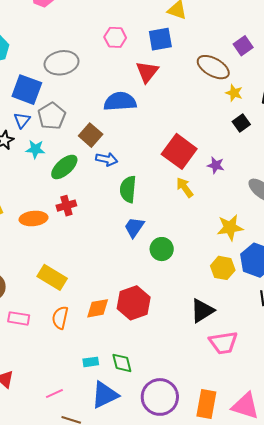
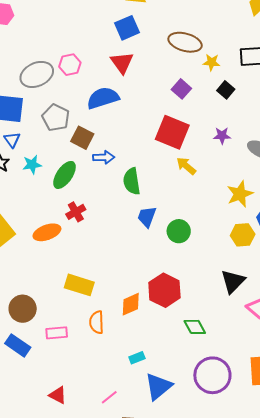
pink hexagon: (115, 37) -> (70, 65), moved
purple square: (243, 46) -> (181, 89), moved
gray pentagon: (52, 116) -> (56, 118), moved
purple star: (216, 165) -> (222, 136), moved
green diamond: (122, 363) -> (195, 327), moved

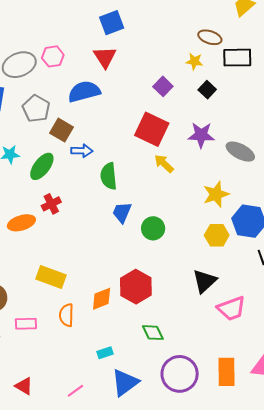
brown ellipse: (185, 42) -> (210, 37), moved, size x0.7
purple star: (222, 136) -> (201, 135), size x1.5
green diamond: (195, 327) -> (153, 333), moved

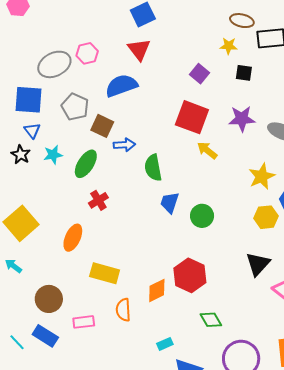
black square: (207, 90) -> (244, 73), turned -30
orange ellipse: (21, 223) -> (73, 238), moved, turned -44

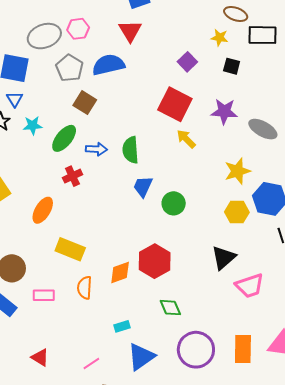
gray pentagon: (75, 107) -> (70, 68), moved
blue arrow: (124, 145) -> (97, 149), moved

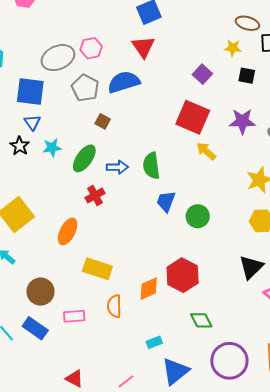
brown square: (85, 103) -> (103, 121), size x0.7

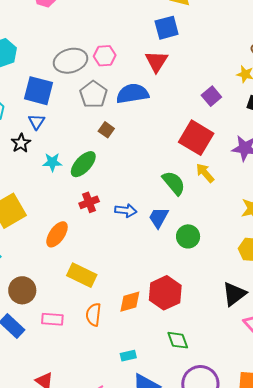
cyan star: (52, 148) -> (52, 162), moved
green semicircle: (151, 166) -> (174, 183), moved, turned 140
blue arrow: (117, 167) -> (126, 210), moved

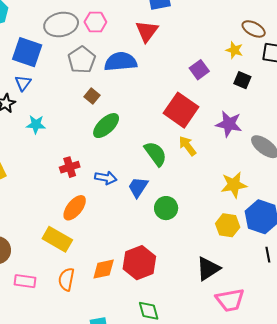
green ellipse: (83, 164) -> (106, 126), moved
orange ellipse: (57, 234) -> (75, 208), moved

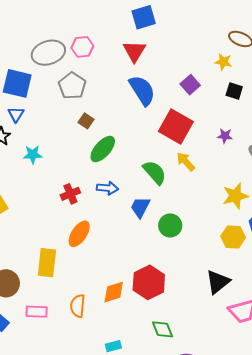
blue semicircle: (121, 62) -> (142, 90), moved, turned 68
purple star: (229, 124) -> (225, 136), size x0.6
blue arrow: (106, 178) -> (107, 188), moved
yellow rectangle: (57, 239) -> (47, 263), moved, turned 72

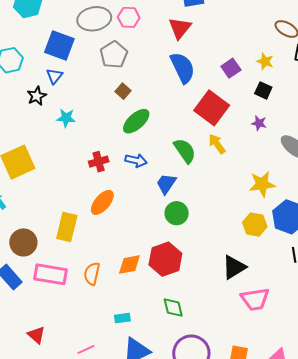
yellow star: (223, 62) -> (265, 61), moved
black square: (234, 91) -> (263, 90), moved
green circle: (170, 225) -> (177, 213), moved
pink rectangle: (37, 312) -> (50, 274), size x1.5

